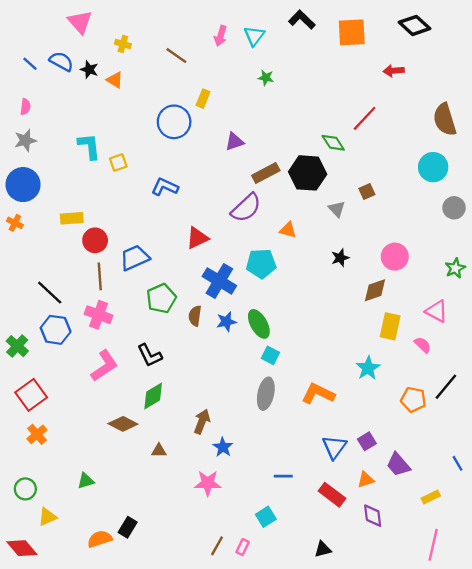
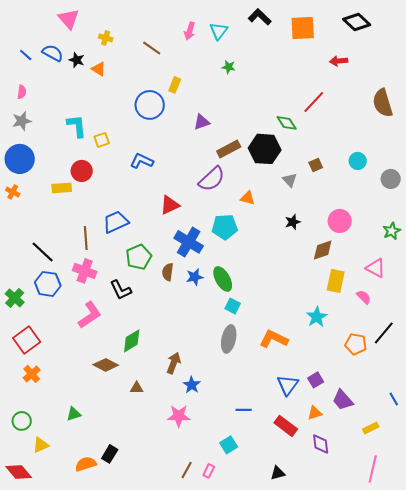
cyan circle: (433, 167) -> (358, 161), moved, size x0.7
red circle: (95, 240) -> (82, 171), moved
black L-shape: (150, 355) -> (121, 290), moved

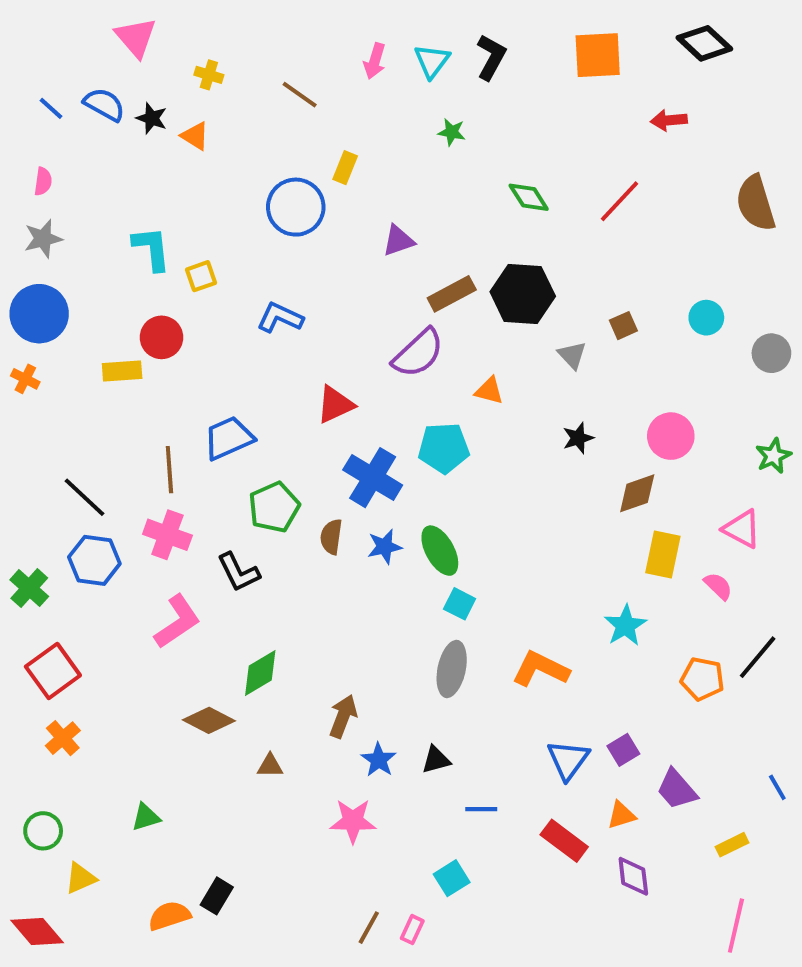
black L-shape: (260, 17) -> (491, 57), moved, turned 75
green diamond: (287, 123) -> (529, 197), moved
black triangle: (278, 473) -> (436, 760), moved

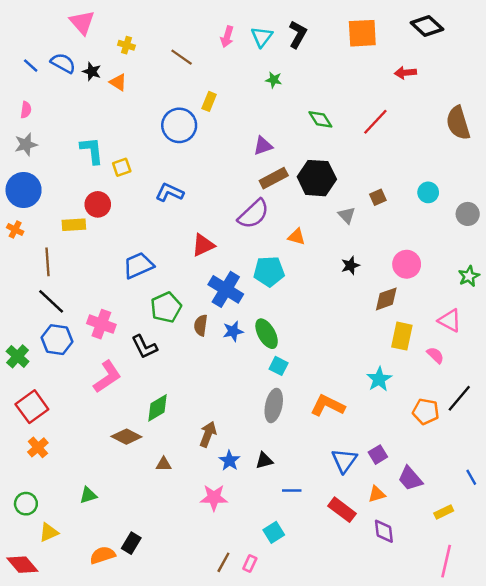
purple triangle: (398, 241) -> (263, 146), moved
brown line: (169, 470) -> (47, 262), moved

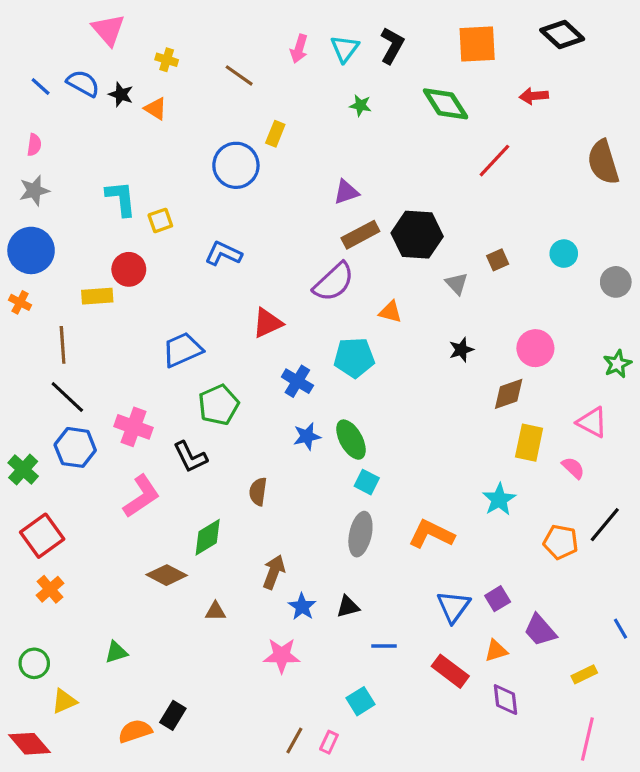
green diamond: (320, 119) -> (446, 104), moved, size x1.4
blue cross: (226, 289) -> (297, 381), size x0.7
brown semicircle: (201, 325) -> (258, 492), moved

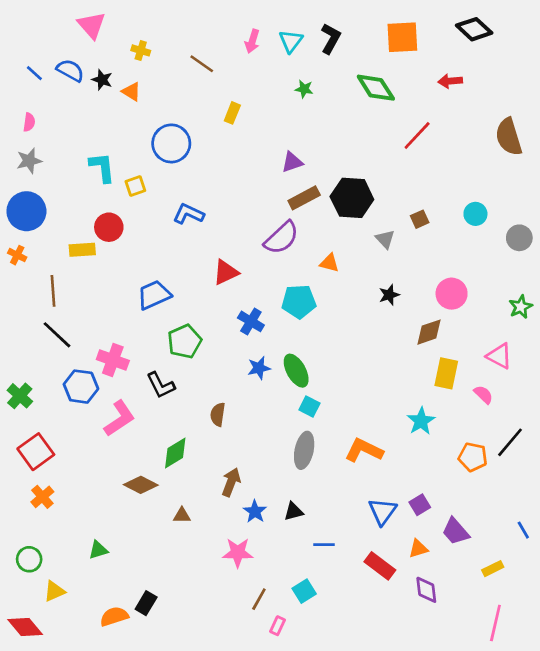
blue circle: (236, 165) -> (171, 143), moved
blue hexagon: (75, 447) -> (81, 387), moved
brown line: (294, 741) -> (259, 599), moved

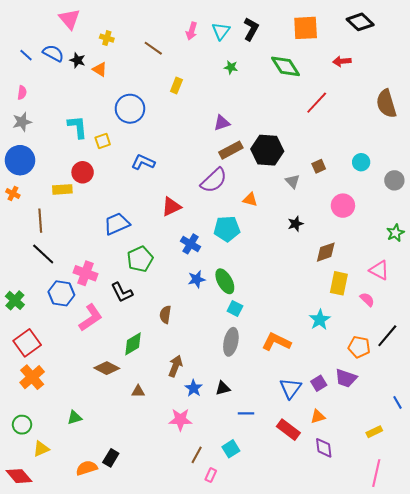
pink circle: (452, 294) -> (343, 206), moved
orange cross: (42, 497) -> (32, 377), size x1.4
purple trapezoid: (456, 531) -> (346, 378), moved, turned -30

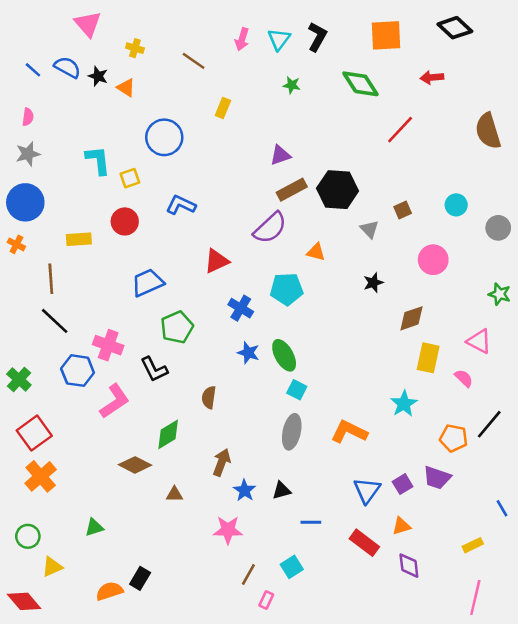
red circle: (83, 172) -> (125, 221), moved
green star: (395, 233) -> (499, 294), turned -30
blue star: (197, 279) -> (248, 353), turned 30

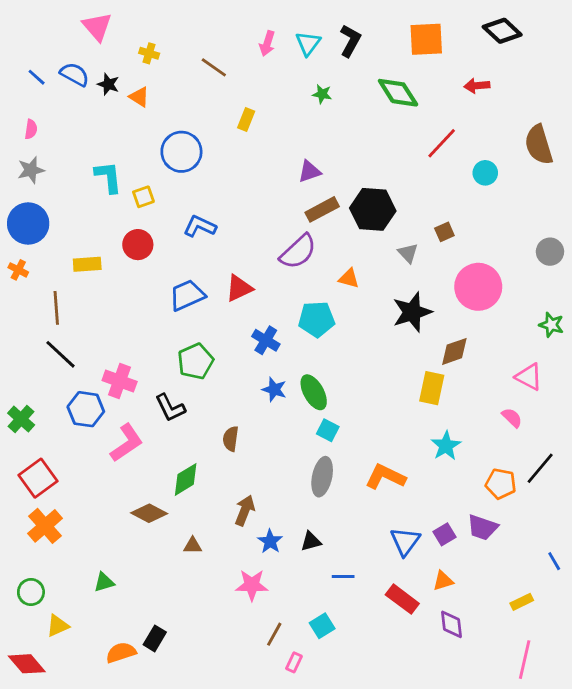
cyan circle: (456, 205) -> (485, 173), moved
pink circle: (433, 260) -> (478, 287), size x1.4
blue trapezoid: (148, 283) -> (187, 295), moved
black star: (373, 283) -> (412, 312), size x1.8
yellow rectangle: (428, 358) -> (432, 388), moved

